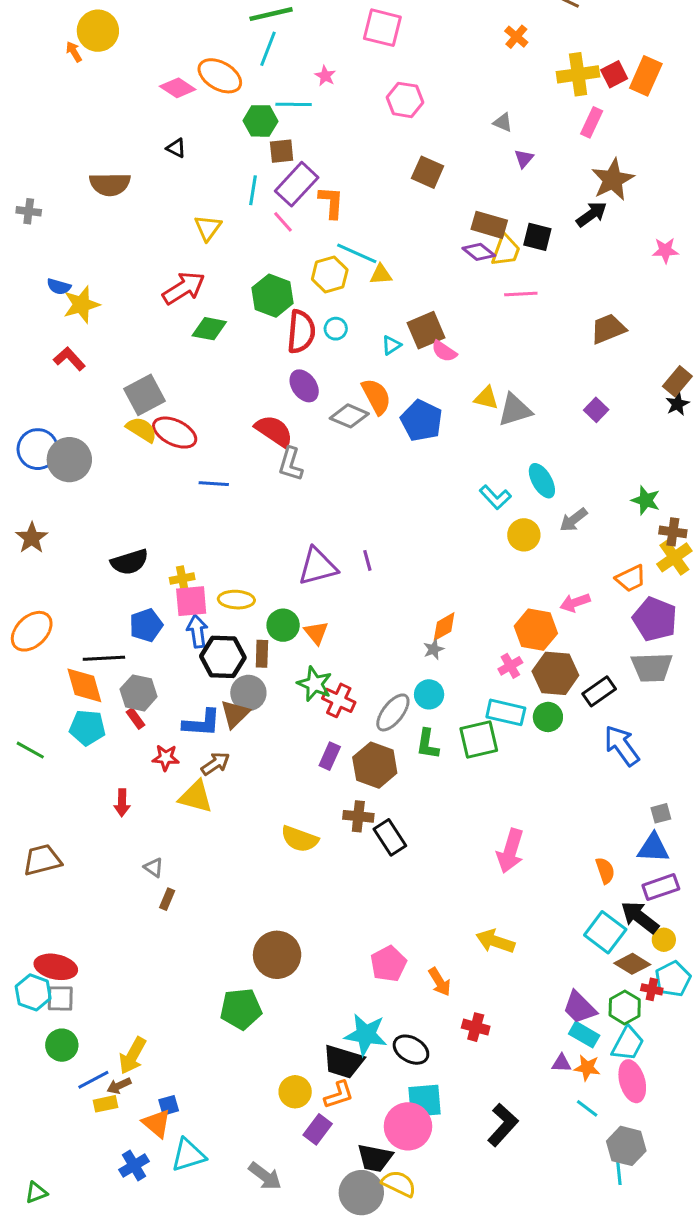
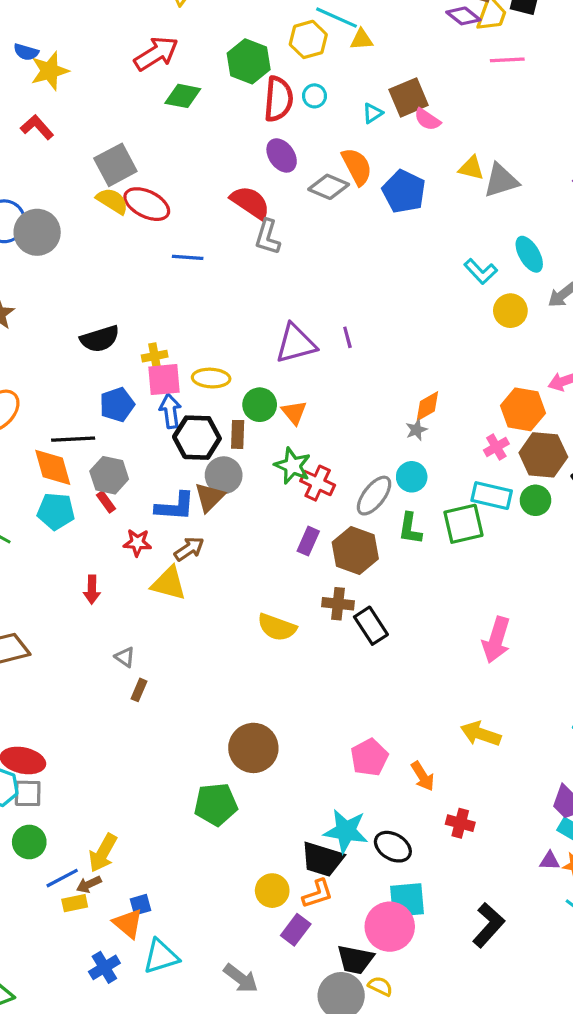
yellow semicircle: (399, 1184) -> (380, 986), size x0.7

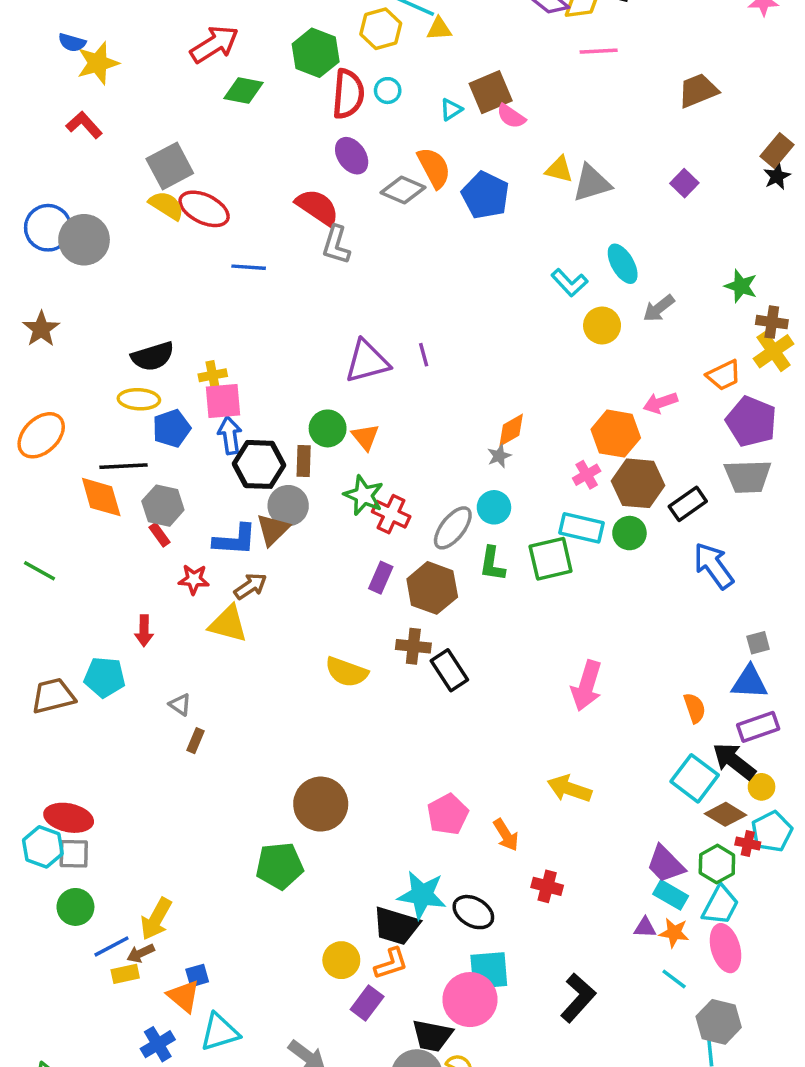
yellow ellipse: (211, 378) -> (139, 399), moved
cyan pentagon: (56, 511) -> (105, 677), moved

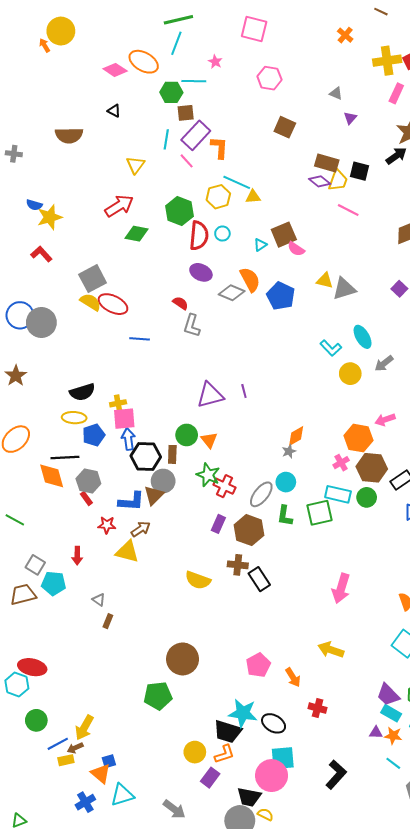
pink line: (599, 51) -> (348, 210), turned 30
purple ellipse: (352, 156) -> (201, 272), turned -30
red semicircle: (317, 207) -> (180, 303), size x0.6
gray square: (74, 854) -> (35, 565), moved, turned 30

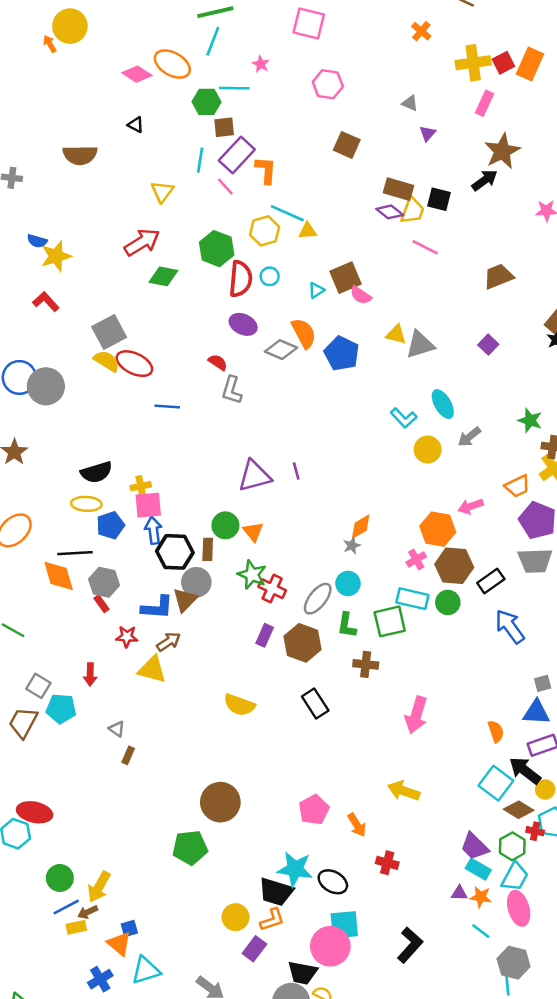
brown cross: (238, 565) -> (366, 664), moved
brown trapezoid: (23, 595) -> (23, 723), turned -48
green circle: (36, 720) -> (60, 878), moved

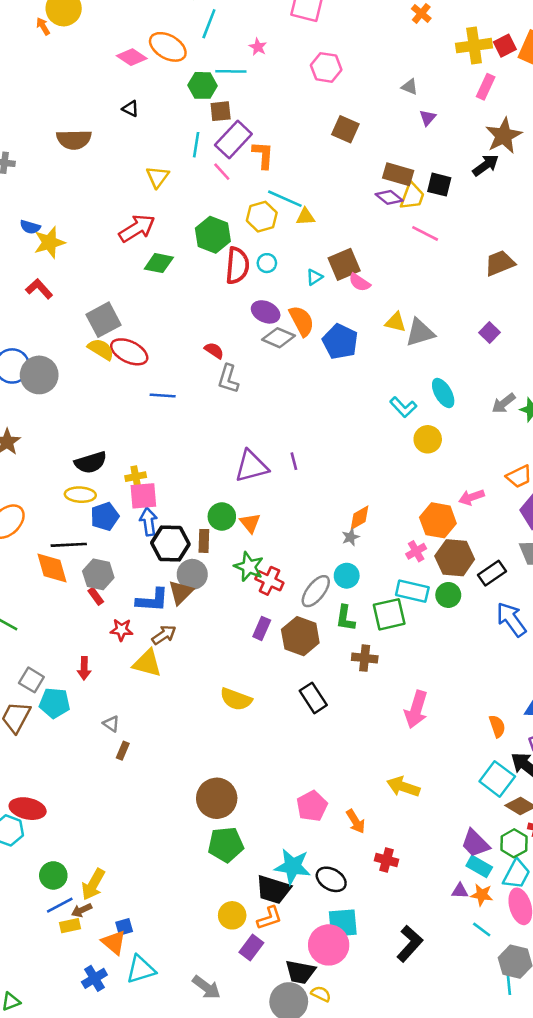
purple ellipse: (243, 324) -> (266, 312), moved
gray arrow: (469, 437) -> (504, 403), moved
green pentagon: (190, 848) -> (226, 845), moved

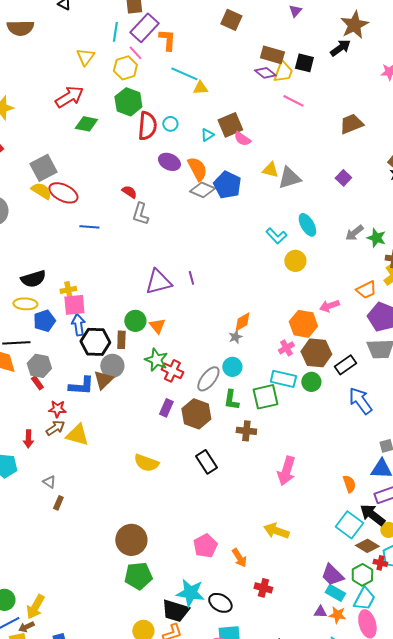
yellow hexagon: (262, 217) -> (125, 68), moved
gray diamond: (278, 338) -> (202, 190), moved
brown arrow: (164, 635) -> (55, 428), moved

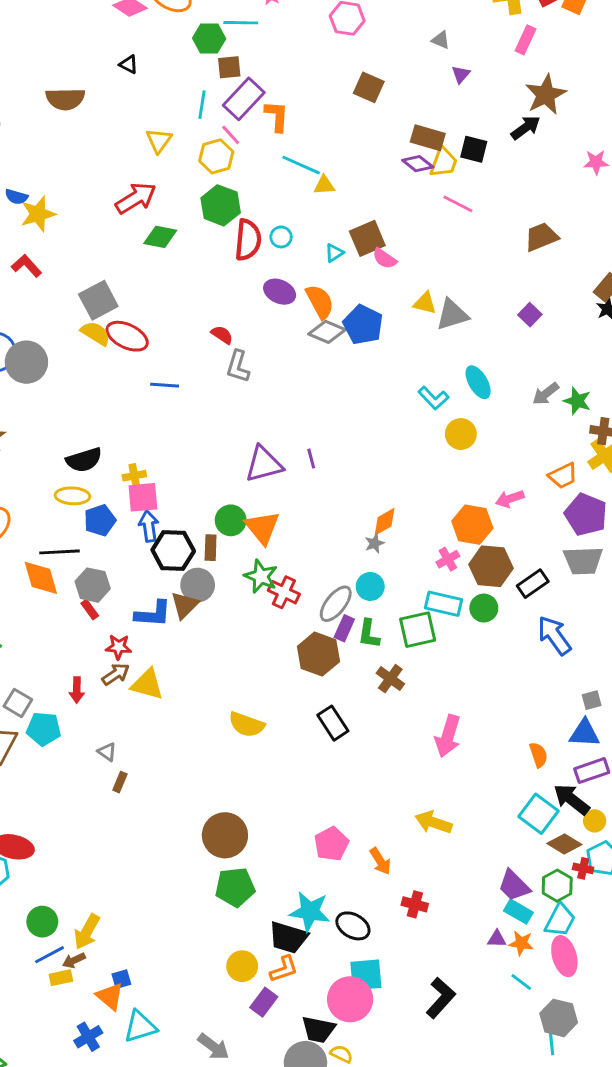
orange triangle: (157, 326) -> (262, 528), size x1.5
purple rectangle: (166, 408) -> (344, 628), moved
brown cross: (246, 431) -> (390, 679), turned 30

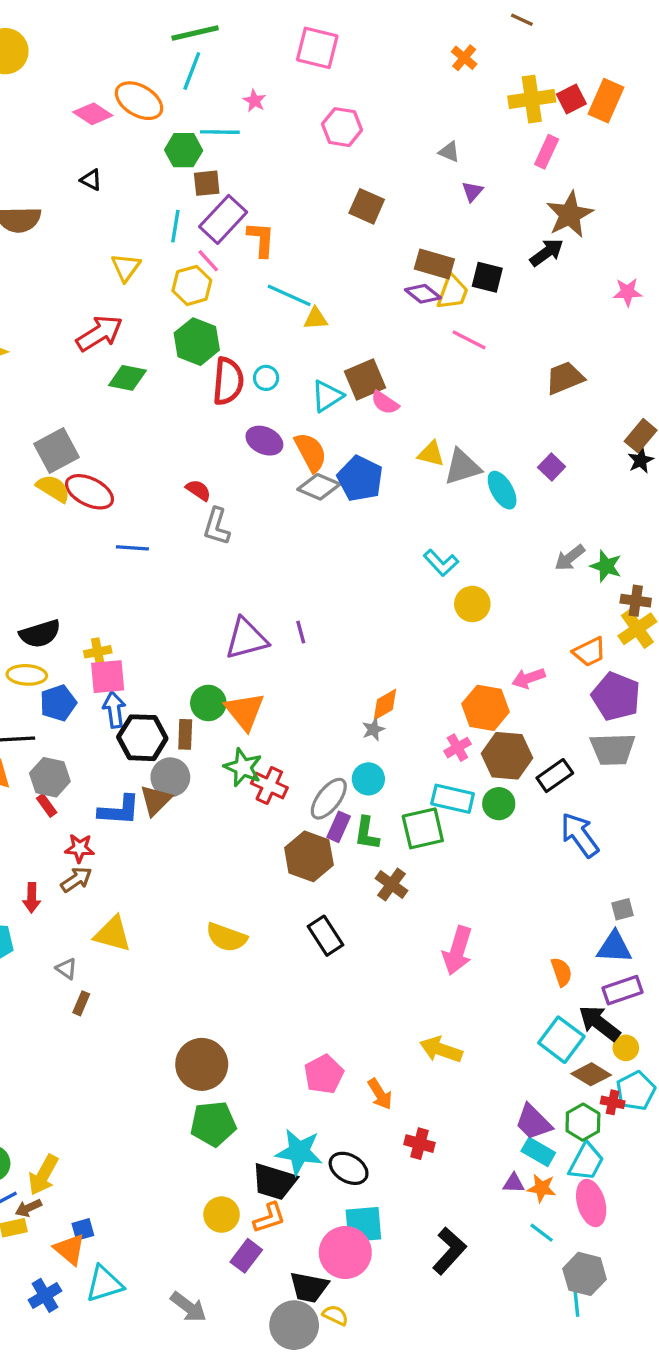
cyan triangle: (334, 253) -> (327, 396), size x1.5
cyan ellipse: (478, 382) -> (502, 490), moved
yellow triangle: (147, 684) -> (113, 934), moved

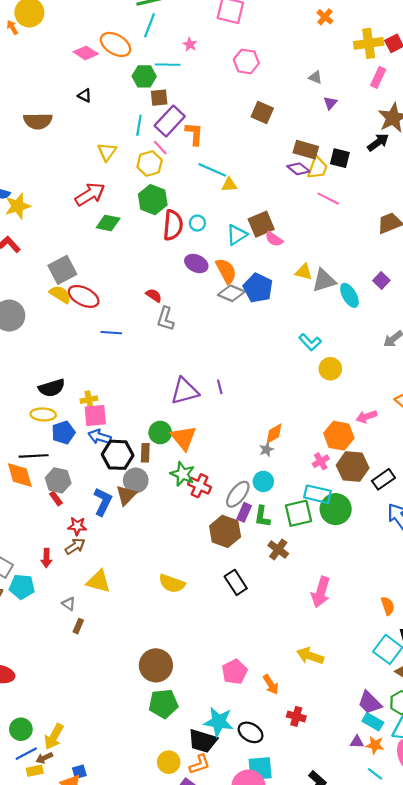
blue arrow: (114, 710) -> (100, 437), turned -65
green circle: (499, 804) -> (336, 509), moved, size x1.5
blue L-shape: (119, 810) -> (103, 502), turned -68

